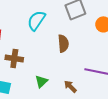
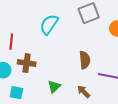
brown semicircle: (63, 43) -> (85, 60), moved

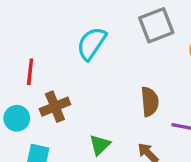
brown cross: (27, 63) -> (55, 107), turned -30

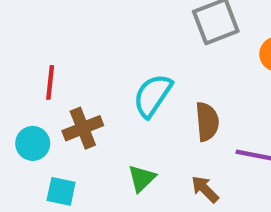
cyan semicircle: (91, 43) -> (153, 95), moved

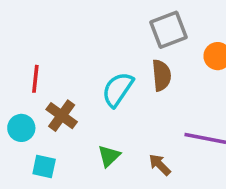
brown semicircle: (207, 122) -> (161, 75), moved
brown cross: (83, 128) -> (62, 116), turned -32

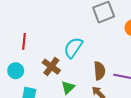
brown semicircle: (161, 75) -> (99, 71), moved
brown cross: (62, 116) -> (51, 67), moved

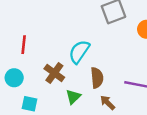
brown semicircle: (99, 71) -> (97, 78), moved

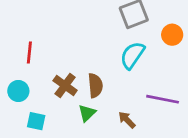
cyan semicircle: (79, 52) -> (132, 55), moved
brown semicircle: (97, 78) -> (95, 85), moved

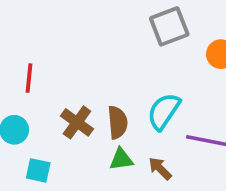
cyan semicircle: (132, 55) -> (164, 111), moved
green triangle: (87, 113) -> (121, 159), moved, turned 36

